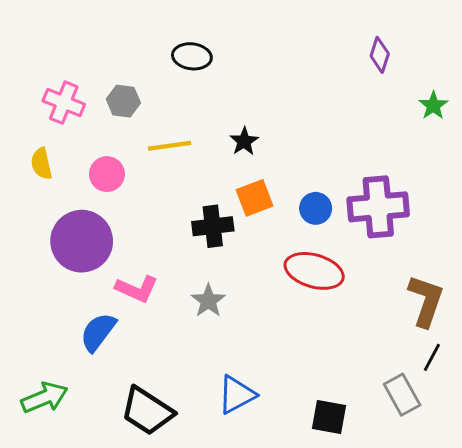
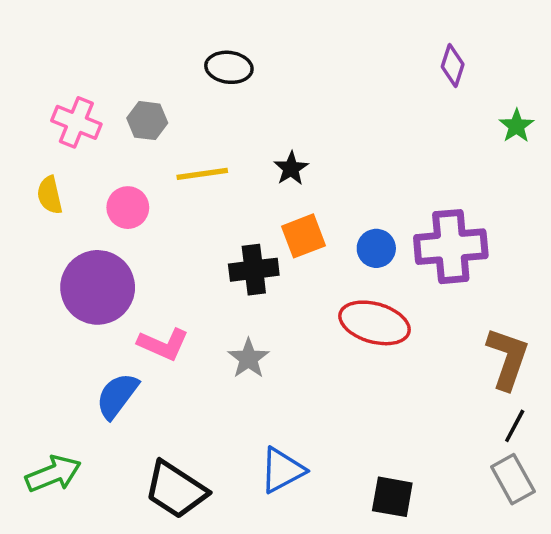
gray rectangle: (402, 395) -> (513, 479), moved

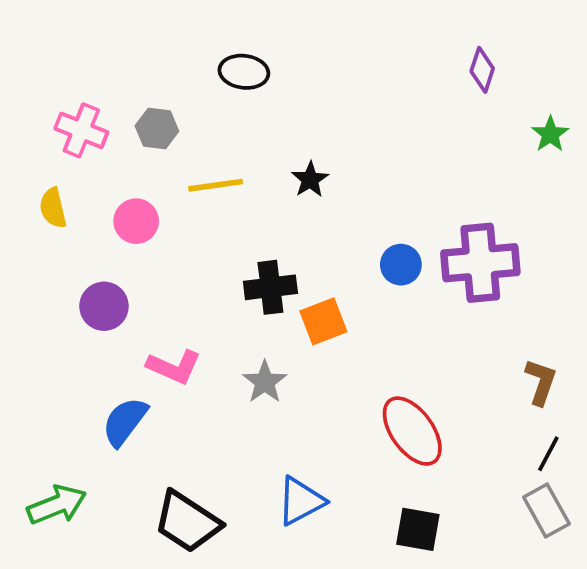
orange square: (304, 236) -> (323, 321), moved
purple circle: (98, 287) -> (104, 306), size x0.6
red ellipse: (375, 323) -> (412, 431), moved, turned 38
brown L-shape: (508, 358) -> (541, 382), size x0.7

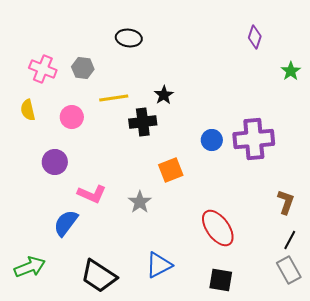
black cross: (270, 287) -> (143, 122), moved

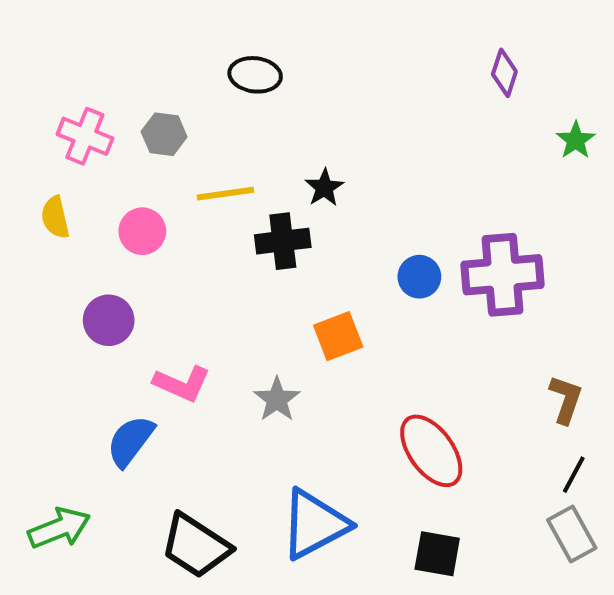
blue triangle: (159, 265) -> (314, 524), size x1.4

